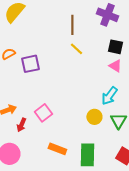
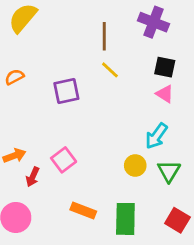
purple square: (30, 64) -> (66, 91), moved

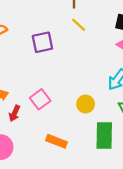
yellow circle: (135, 166) -> (86, 104), moved
green rectangle: (125, 219) -> (104, 135), moved

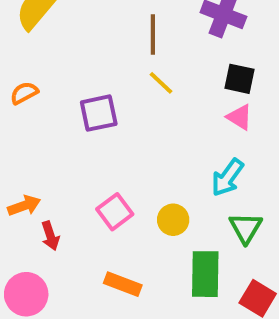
pink square: (40, 99) -> (115, 212), moved
red arrow: (14, 113) -> (50, 236), turned -42

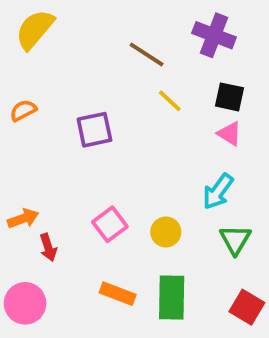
brown line: (153, 35) -> (147, 55), turned -57
yellow line: (161, 83) -> (170, 101), moved
green rectangle: (205, 274) -> (172, 298), moved

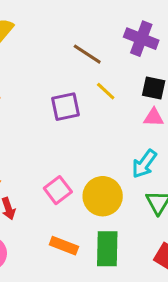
purple square: (94, 130) -> (66, 107), moved
pink triangle: (229, 134) -> (154, 117), turned -30
yellow circle: (166, 232) -> (103, 196), size x1.6

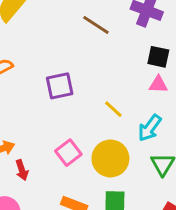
yellow line: (106, 91) -> (113, 109), moved
purple square: (66, 107) -> (60, 86), moved

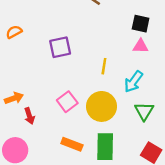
yellow line: (113, 109) -> (104, 66), turned 56

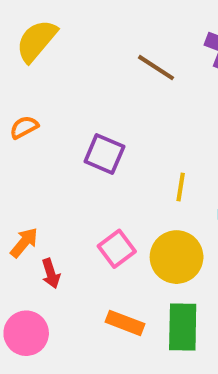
purple square: (60, 47) -> (104, 154), turned 35
orange arrow: (14, 98) -> (24, 243), turned -30

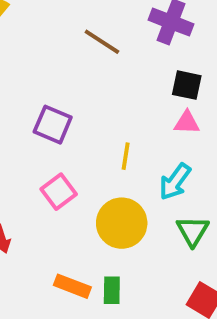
pink square: (117, 249) -> (59, 192), moved
green rectangle: (183, 327) -> (112, 290), moved, size x0.6

